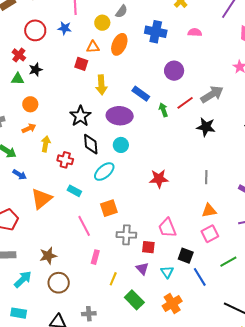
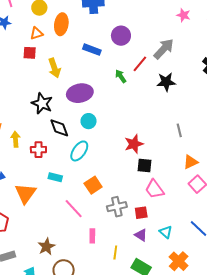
blue rectangle: (141, 94) -> (92, 50), moved
black square: (186, 256) -> (145, 166), moved

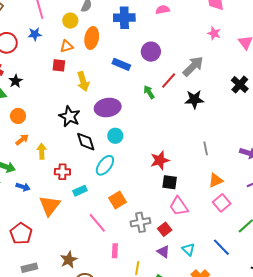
red cross: (38, 150) -> (62, 172), moved
cyan rectangle: (55, 177) -> (80, 191), turned -40
red square: (141, 213) -> (165, 229), turned -32

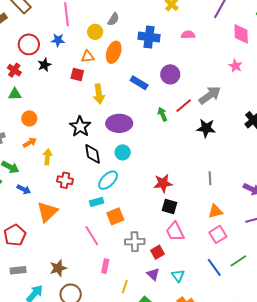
black star: (16, 81) -> (44, 65), moved
cyan rectangle: (80, 191) -> (97, 202), moved
blue line: (221, 247) -> (214, 267), moved

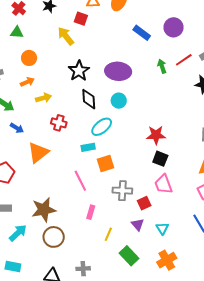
yellow arrow: (99, 94) -> (66, 36), moved, turned 144
yellow arrow: (47, 157) -> (44, 98), turned 63
brown star: (58, 268) -> (44, 210), size x1.4

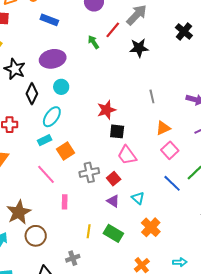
blue rectangle: (142, 33) -> (49, 20), moved
black diamond: (89, 99) -> (32, 94), turned 45
yellow line: (108, 234) -> (89, 231), moved

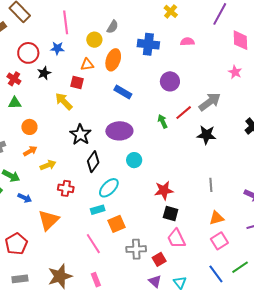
cyan circle: (61, 87) -> (134, 160), moved
pink rectangle: (65, 202) -> (96, 280), moved, turned -32

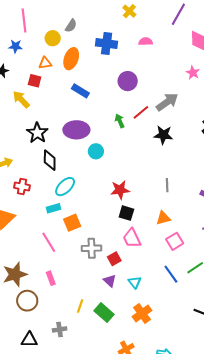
cyan circle: (134, 160) -> (96, 151), moved
black diamond: (93, 162) -> (50, 160), turned -35
orange triangle: (217, 218) -> (163, 218), moved

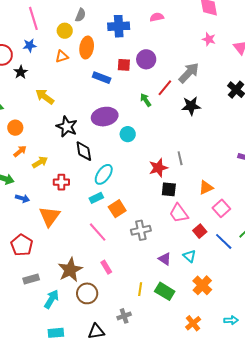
red square: (35, 81) -> (124, 65), moved
gray line: (167, 185) -> (180, 158), moved
red square: (114, 259) -> (200, 231), moved

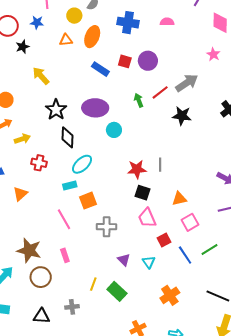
orange triangle: (50, 216) -> (20, 194), size x0.7
brown star: (70, 270) -> (29, 250), turned 30
orange cross: (202, 285) -> (170, 295), moved

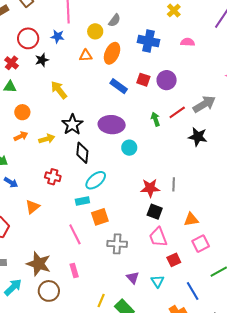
yellow arrow: (22, 139) -> (47, 139), moved
blue line: (185, 255) -> (193, 291), moved

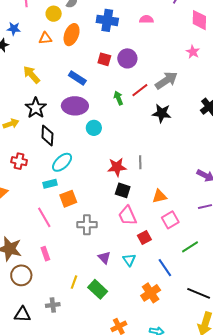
blue star: (57, 36) -> (14, 29), moved
blue rectangle: (119, 86) -> (77, 78), moved
yellow arrow: (59, 90) -> (31, 75), moved

